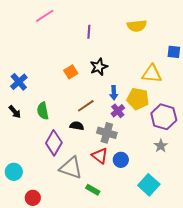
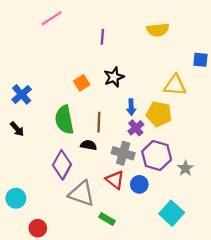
brown line: (86, 106) -> (99, 122), turned -54
green semicircle: (43, 111) -> (64, 120), moved, size x1.4
purple hexagon: (164, 117) -> (157, 156), moved

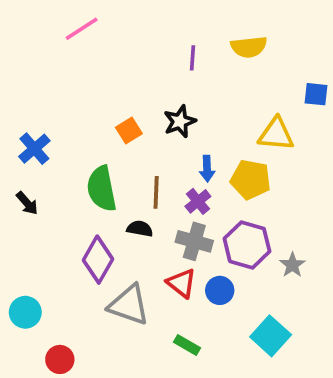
purple line: (102, 37) -> (192, 58), moved
purple cross: (136, 128) -> (198, 201), moved
green rectangle: (107, 219) -> (187, 345), moved

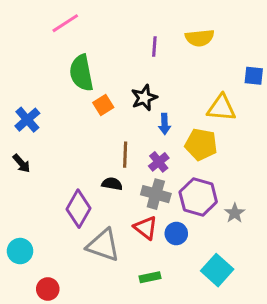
blue arrow: (207, 169) -> (165, 124), moved
green semicircle: (102, 189) -> (81, 73), moved
green rectangle: (187, 345) -> (150, 277), turned -42

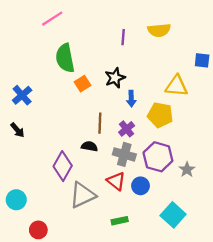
gray triangle: (103, 245) -> (82, 195), turned -44

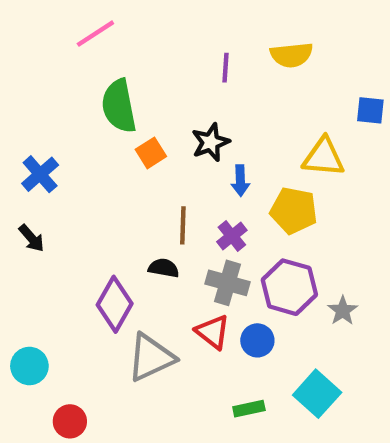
green rectangle: (120, 221) -> (249, 409), moved

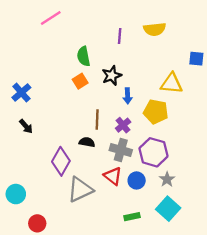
green semicircle: (119, 106) -> (84, 56), moved, size x0.7
black arrow: (32, 238) -> (26, 126), moved
gray star: (343, 311) -> (167, 179), moved

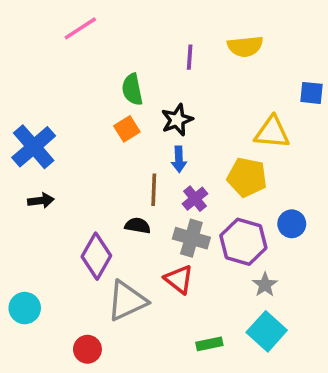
blue cross: (21, 92) -> (34, 147), size x1.4
blue arrow: (128, 96) -> (179, 159), moved
black arrow: (26, 126) -> (41, 200), turned -56
blue circle: (137, 180) -> (292, 224), moved
red circle: (37, 223) -> (87, 349), moved

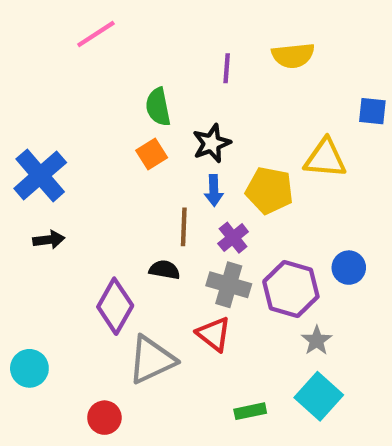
yellow pentagon: (247, 177) -> (269, 190), moved

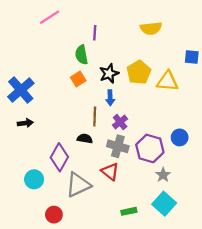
purple line: (227, 68) -> (95, 33), moved
yellow pentagon: (269, 190) -> (139, 72), moved, turned 30
cyan circle: (29, 368) -> (34, 179), moved

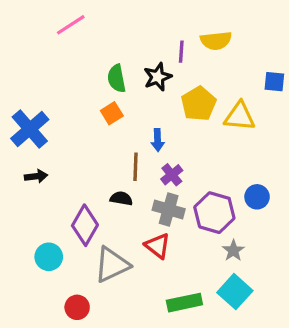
purple line: (95, 33) -> (181, 52), moved
black star: (109, 74) -> (158, 77), moved
green rectangle: (129, 211) -> (184, 303), size x1.5

